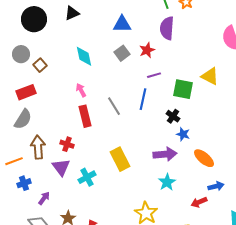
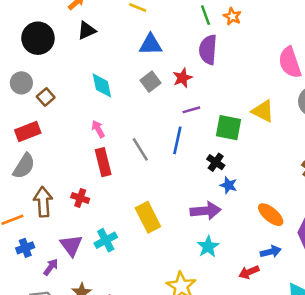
orange ellipse: (204, 158) -> (271, 215), moved
purple triangle: (61, 167) -> (71, 245), moved

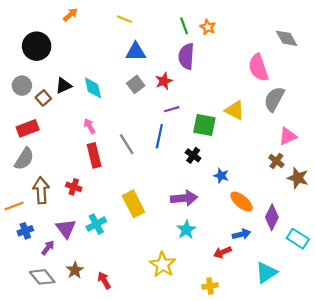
black triangle: (87, 30) -> (64, 86), moved
blue star: (228, 185) -> (221, 176), moved

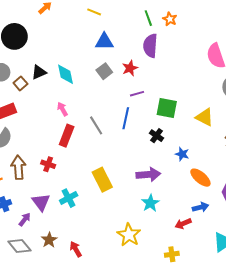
yellow triangle: (235, 110) -> (205, 117), moved
red rectangle: (94, 155) -> (67, 136), turned 35

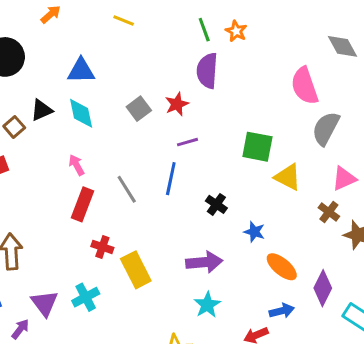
blue triangle: (104, 42) -> (81, 71), moved
green square: (167, 108) -> (257, 147), moved
red cross: (48, 164) -> (102, 247), moved

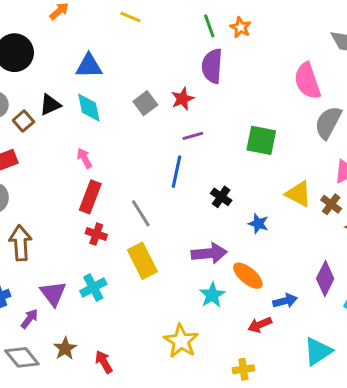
yellow triangle: (288, 177) -> (298, 194), moved
gray line: (127, 189) -> (141, 213), moved
red cross: (102, 247) -> (96, 234), moved
orange ellipse: (282, 267) -> (248, 276), moved

